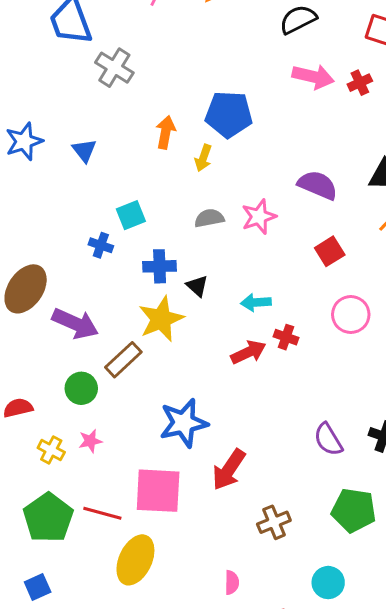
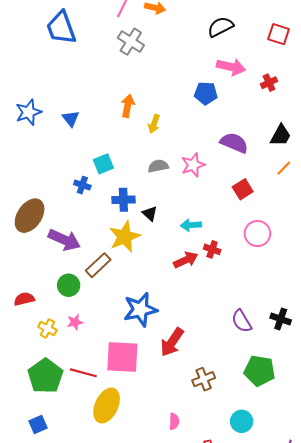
gray cross: (114, 68) -> (131, 42), moved
red cross: (360, 83) -> (269, 83), moved
blue pentagon: (229, 114) -> (206, 93), moved, size x0.7

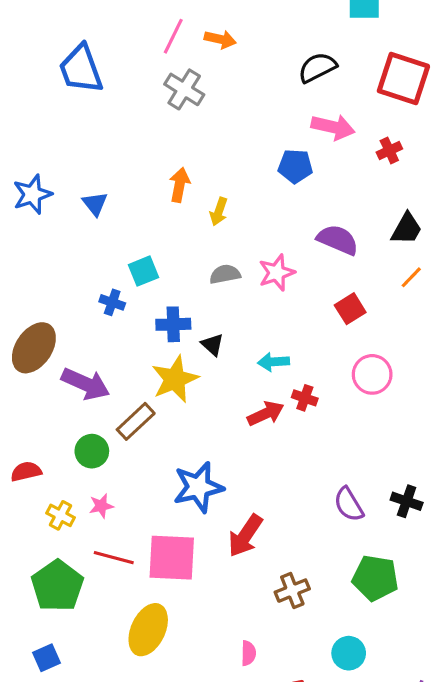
red square: (279, 34) -> (403, 78), size x1.6
red line: (83, 373) -> (114, 558), moved

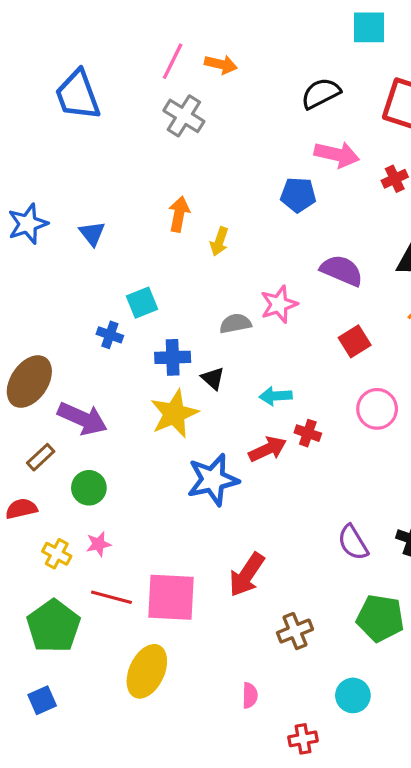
gray semicircle: (225, 274) -> (235, 324), moved
brown rectangle: (136, 421) -> (41, 457), moved, size x0.7
blue star: (198, 487) -> (213, 480), moved

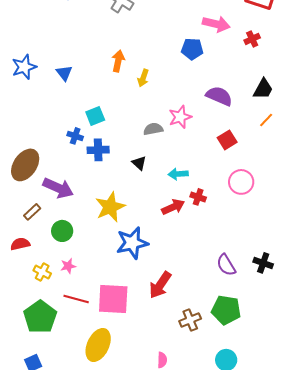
blue cross: (173, 357) -> (98, 150), moved
yellow star: (174, 414) -> (110, 207), moved
blue star: (213, 480) -> (132, 243), moved
green pentagon: (380, 618) -> (226, 310), moved

